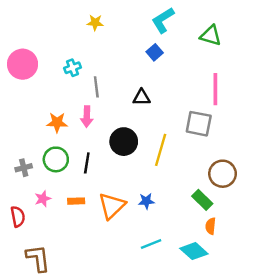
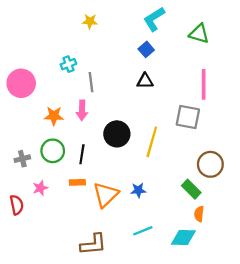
pink circle: (23, 64) -> (21, 83), moved
black triangle: (142, 97) -> (145, 81), moved
orange rectangle: (76, 201) -> (77, 182), moved
cyan diamond: (194, 251) -> (183, 238), turned -40
brown L-shape: (38, 258) -> (93, 244), moved, turned 92

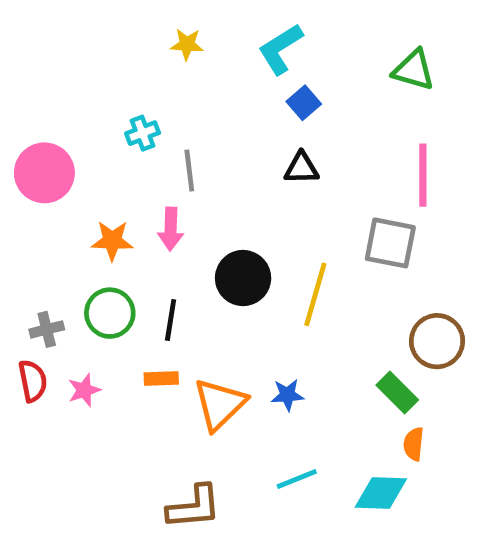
cyan L-shape: (154, 19) -> (280, 49), moved
red semicircle: (17, 205) -> (33, 381), moved

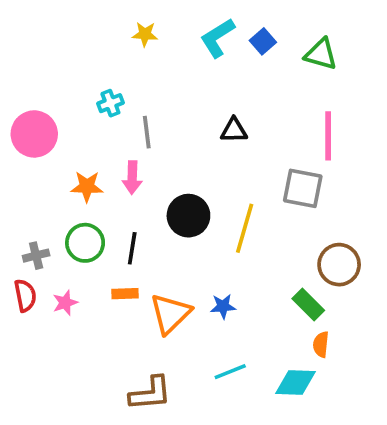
blue square: (304, 103) -> (263, 41), moved

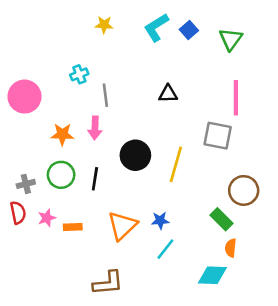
green triangle: (321, 54) -> (231, 39), turned 50
orange rectangle: (125, 294) -> (73, 227), moved
cyan line: (230, 372) -> (165, 249), moved, turned -30

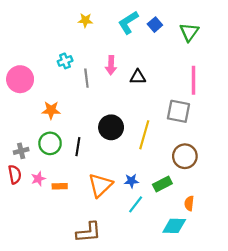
pink arrow: (95, 128) -> (111, 65), moved
brown circle: (244, 190) -> (185, 156), moved
green rectangle: (221, 219) -> (162, 184), moved, turned -72

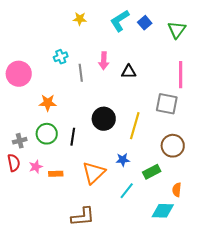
blue star: (131, 181) -> (123, 160), moved

